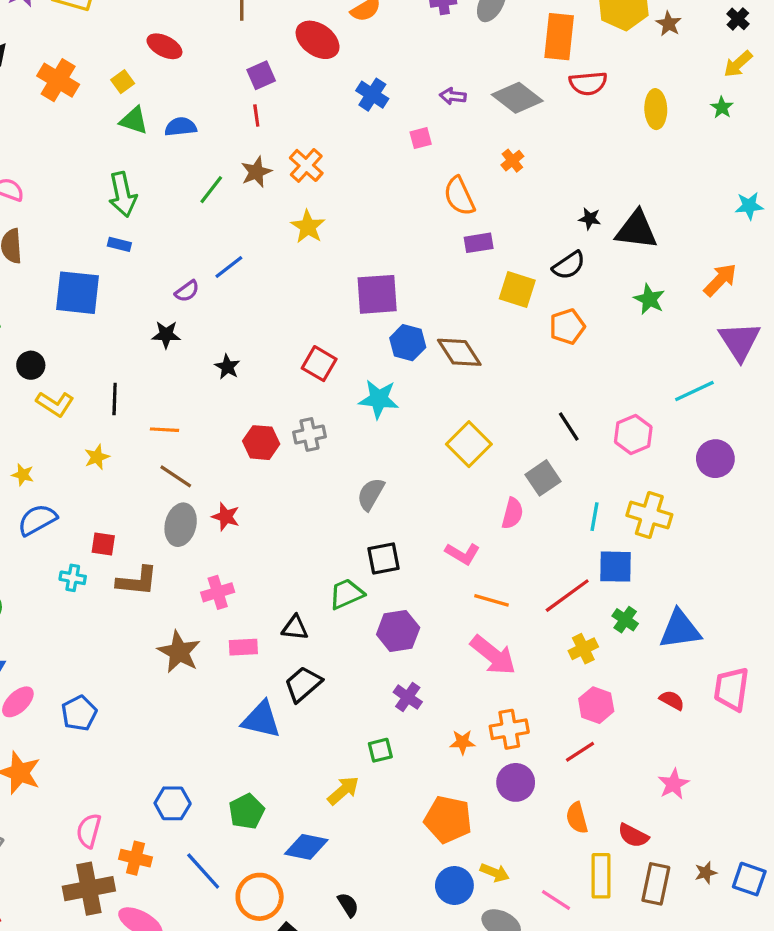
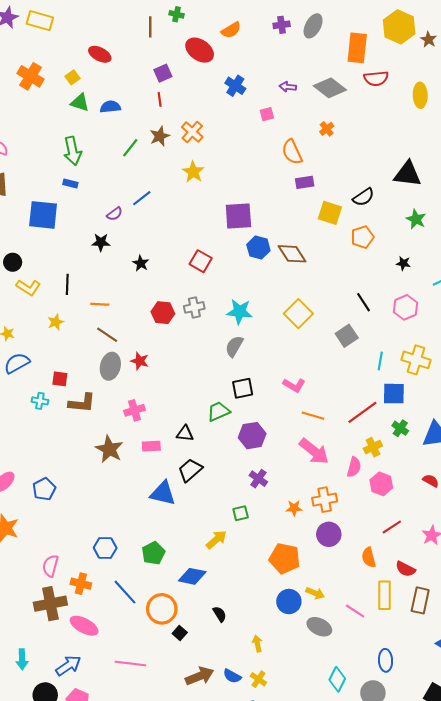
black star: (590, 219) -> (403, 263), moved
cyan star: (379, 399) -> (240, 312), moved
pink semicircle: (512, 513) -> (354, 467), moved
red line: (580, 752) -> (392, 527), moved

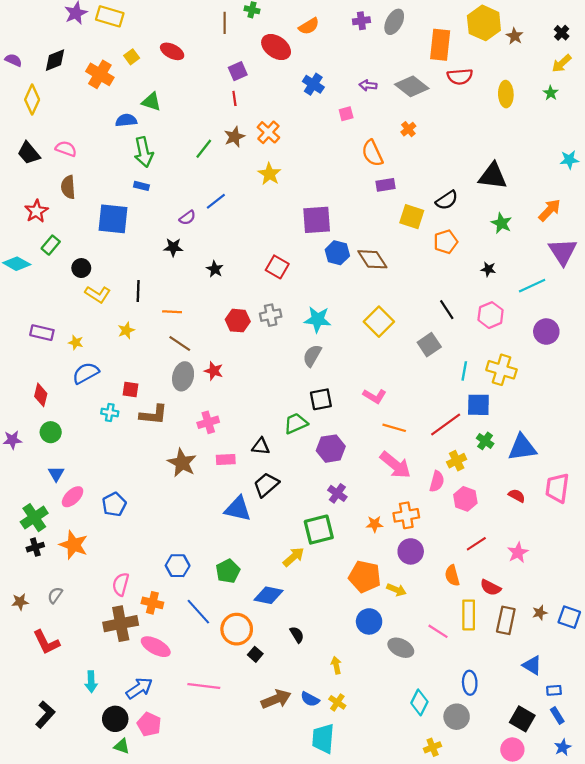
yellow square: (72, 77) -> (132, 57), moved
blue semicircle: (110, 107) -> (126, 120), moved
green square: (241, 513) -> (319, 530), size x1.8
yellow arrow: (315, 593) -> (396, 590), moved

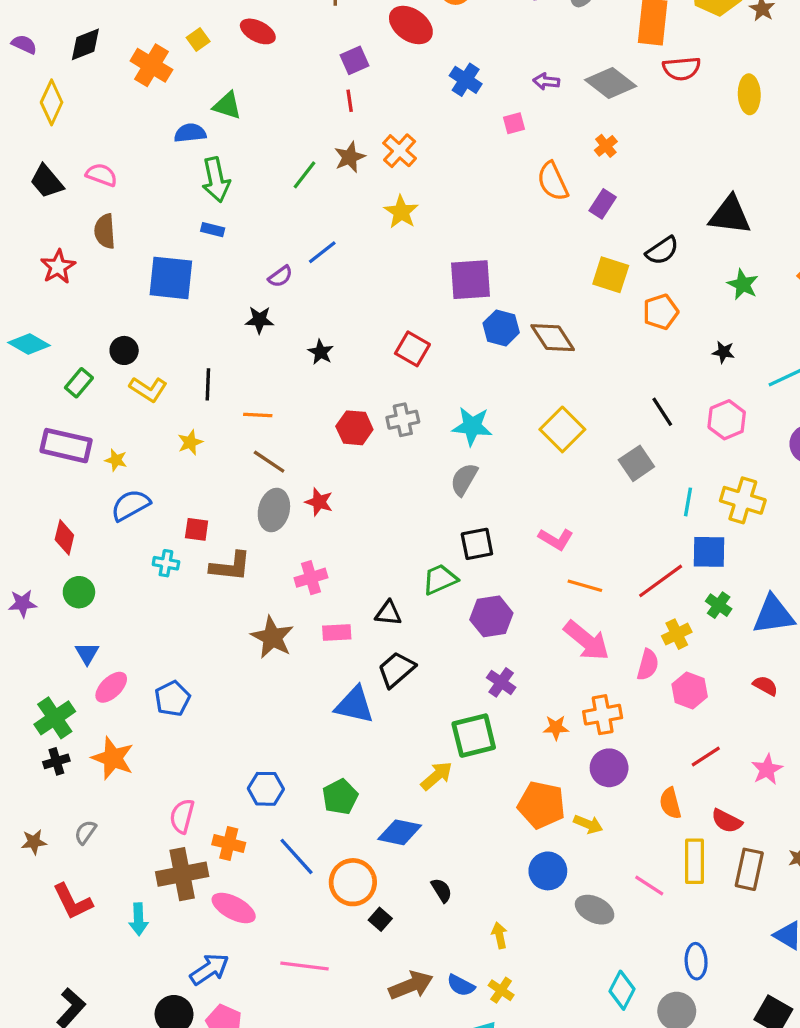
purple rectangle: (385, 185) -> (603, 204), moved, turned -48
green rectangle: (51, 245) -> (79, 383), moved
purple rectangle: (42, 333) -> (66, 446), size x1.4
cyan arrow: (91, 682) -> (139, 919), moved

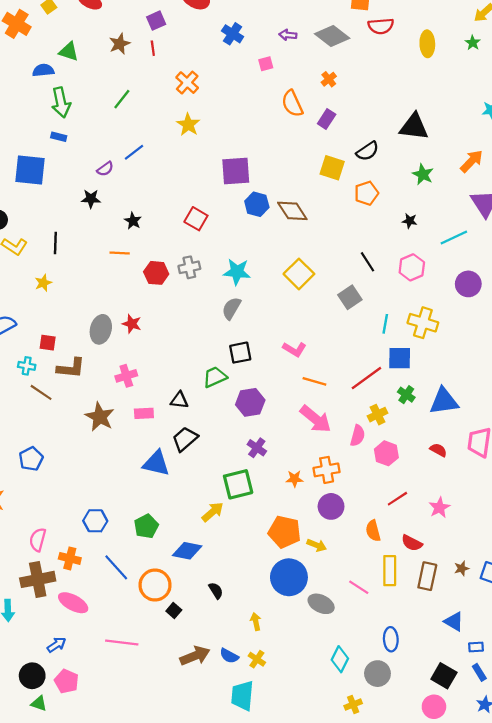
brown star: (350, 157) -> (120, 44), moved
orange line: (258, 415) -> (120, 253), moved
brown line: (269, 462) -> (41, 392), moved
blue circle: (548, 871) -> (289, 577), size x1.4
blue arrow: (209, 969) -> (57, 645), size x0.7

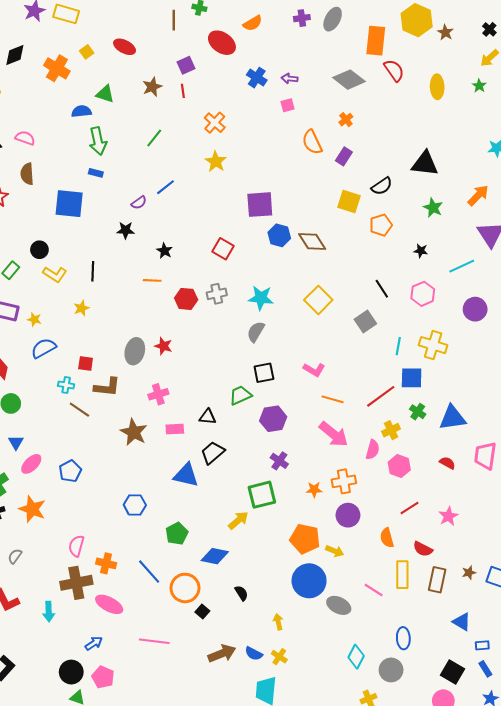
red semicircle: (381, 26) -> (394, 70), turned -120
purple arrow: (288, 35) -> (290, 79), moved
blue hexagon: (95, 521) -> (135, 505), moved

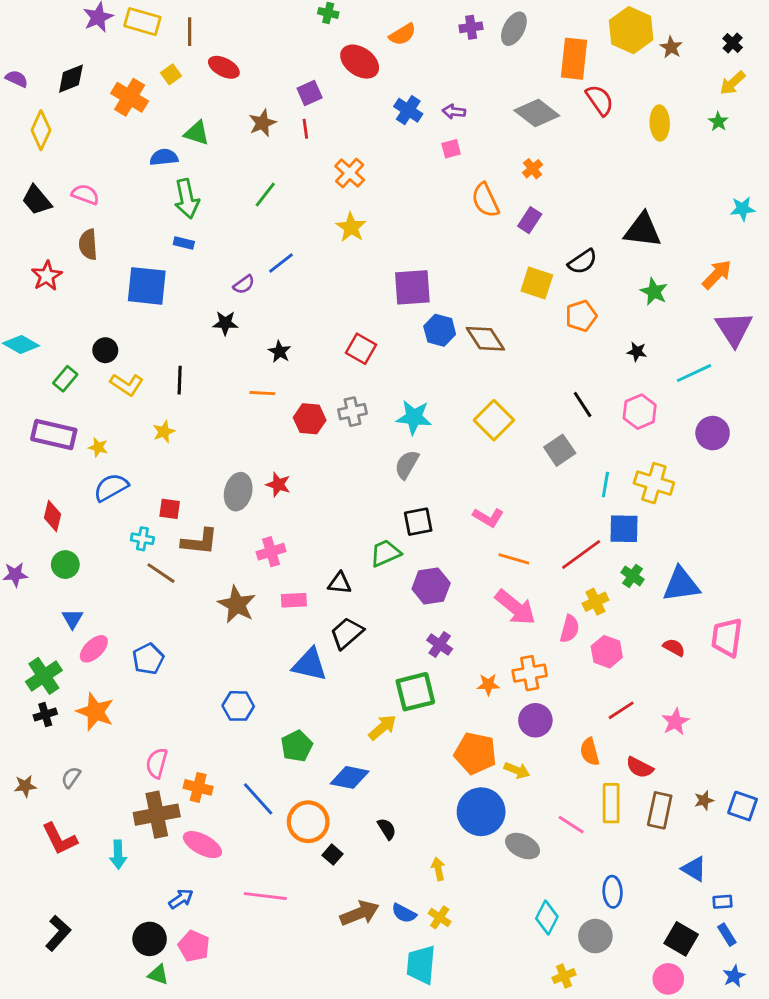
brown line: (174, 20) -> (190, 32), moved

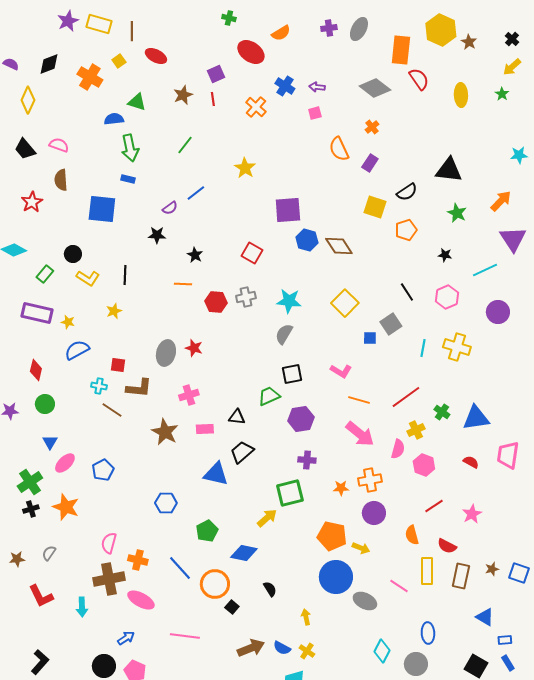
orange cross: (350, 173) -> (256, 107), moved
blue square: (624, 529) -> (370, 338), moved, size x0.6
purple cross: (440, 645) -> (307, 460), turned -30

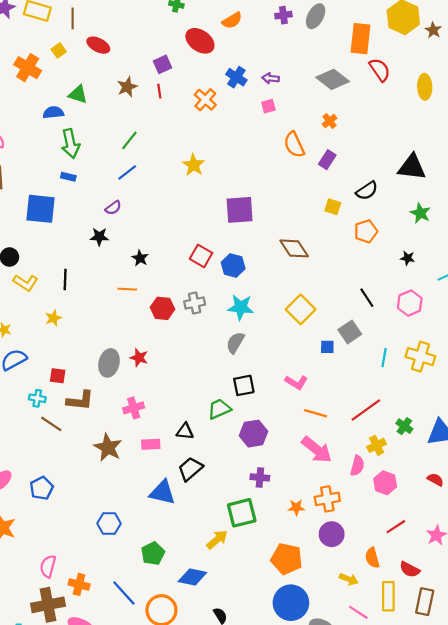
blue line: (196, 193) -> (127, 172), moved
yellow square: (375, 207) -> (333, 207), size x0.7
blue hexagon: (307, 240) -> (233, 266), moved
yellow arrow: (361, 548) -> (349, 579), moved

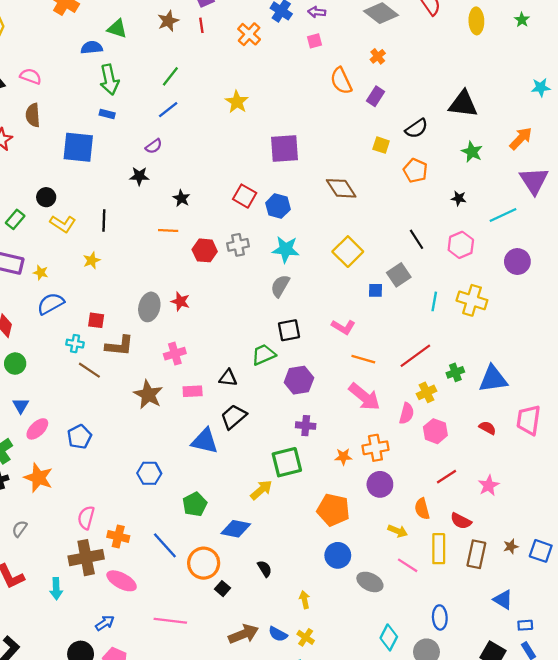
orange pentagon: (366, 231) -> (415, 171), turned -30
green cross: (404, 426) -> (455, 372), turned 35
blue circle: (291, 603) -> (338, 555), size x0.7

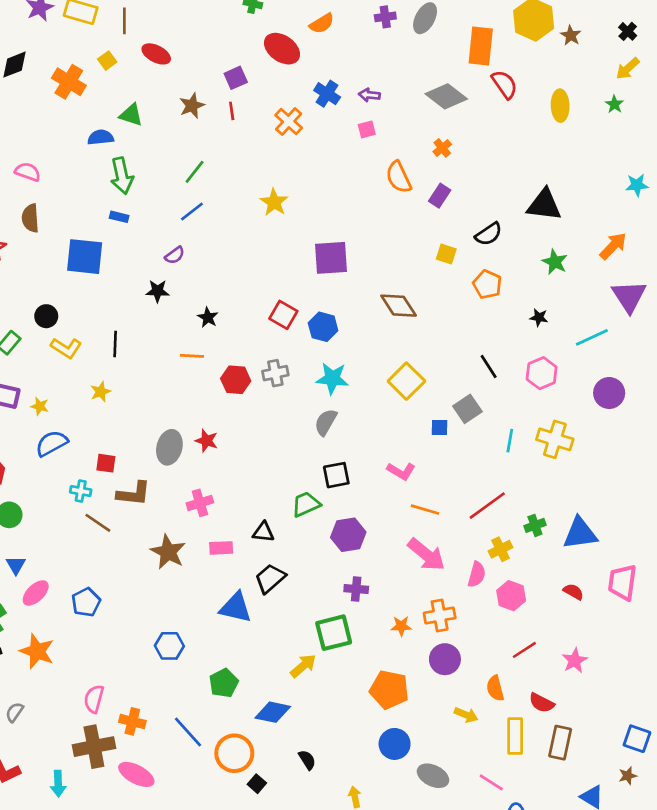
brown star: (511, 546) -> (628, 776), moved
pink line: (408, 565) -> (491, 782), moved

